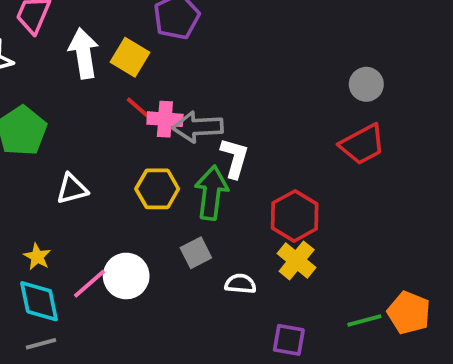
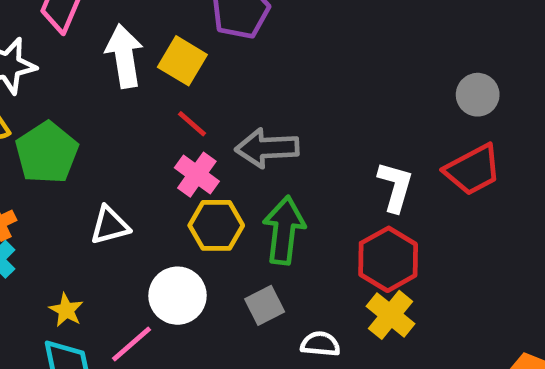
pink cross: (165, 119) -> (197, 175), moved, turned 32
white L-shape: (235, 158) -> (395, 187), moved
white circle: (126, 276) -> (177, 296), moved

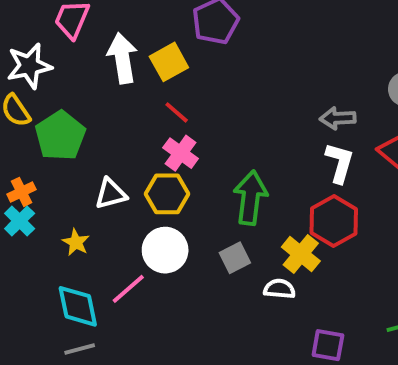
yellow square: (182, 61) -> (169, 62), turned 30
gray arrow: (267, 148) -> (338, 118), moved, size x0.7
yellow hexagon: (216, 225) -> (167, 194), moved
yellow star: (66, 310) -> (76, 242), moved
yellow cross: (390, 315) -> (301, 254), moved

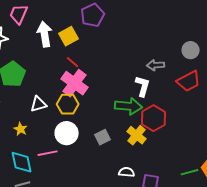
pink cross: (181, 153) -> (75, 83), size x1.5
white L-shape: (340, 163) -> (143, 86), moved
green arrow: (250, 198) -> (129, 106), moved, turned 88
pink line: (128, 289) -> (48, 153), turned 30
white semicircle: (279, 289) -> (127, 172), moved

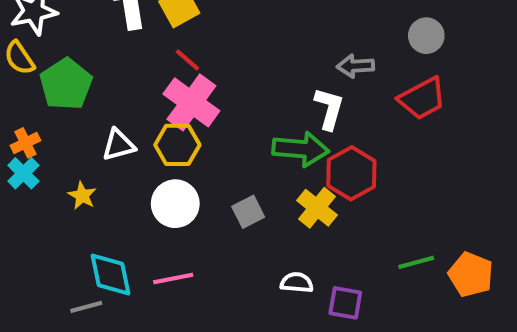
pink line: (48, 153) -> (173, 279), moved
cyan diamond: (22, 162) -> (110, 275), moved
green line: (190, 172) -> (416, 262), moved

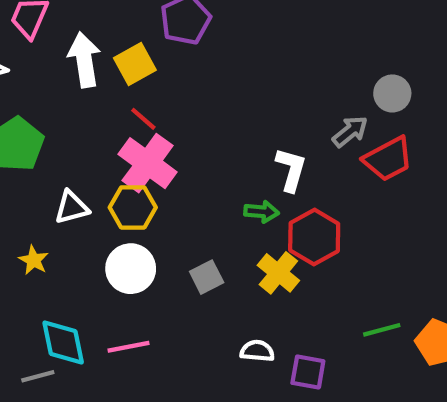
gray arrow: (355, 66) -> (350, 131), moved, turned 144
green arrow: (301, 149) -> (261, 212), size x0.6

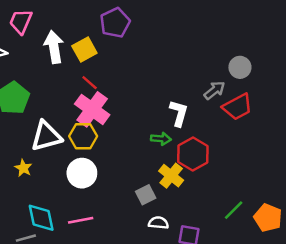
white triangle: (72, 207) -> (46, 136), size x1.5
gray square: (207, 277) -> (146, 195), moved
green line: (382, 330) -> (234, 210), turned -30

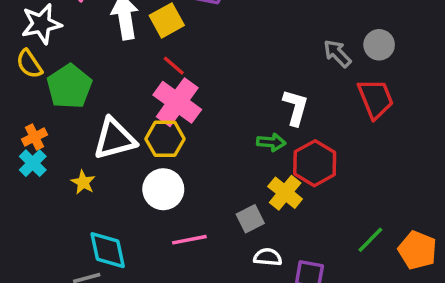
gray arrow: (214, 90) -> (337, 53), moved, turned -95
red trapezoid: (237, 107) -> (376, 99), turned -84
pink line: (81, 220) -> (189, 240), moved

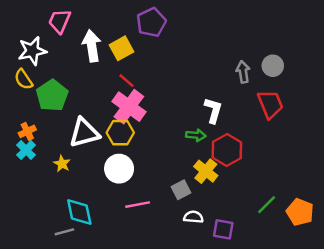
gray arrow: (337, 53) -> (243, 72), turned 35

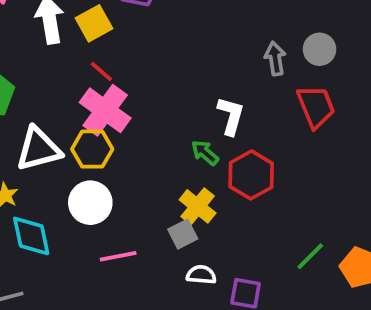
green arrow: (196, 135) -> (205, 153), turned -144
yellow cross: (206, 171) -> (198, 206), moved
cyan diamond: (79, 212) -> (31, 236), moved

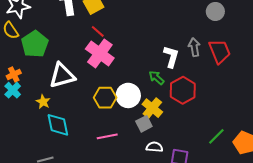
gray circle: (320, 49) -> (215, 11), moved
gray arrow: (275, 58) -> (194, 47), moved
yellow hexagon: (92, 149) -> (105, 98), moved
white circle: (90, 203) -> (128, 95), moved

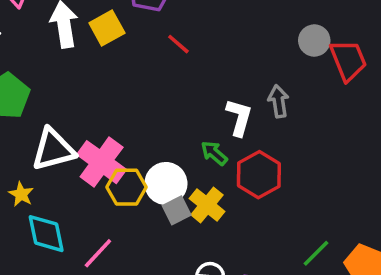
red line: (98, 31) -> (178, 44), moved
red trapezoid: (220, 51) -> (348, 60), moved
pink cross: (100, 53) -> (102, 162), moved
gray square: (144, 124) -> (177, 210), moved
pink line: (107, 136) -> (98, 253), moved, turned -36

